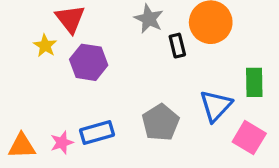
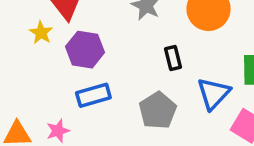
black rectangle: (177, 46) -> (173, 58), moved
blue rectangle: (97, 133) -> (93, 95), moved

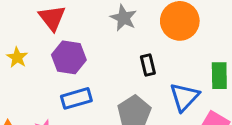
yellow star: (41, 33) -> (17, 57), moved

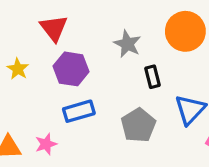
gray star: (124, 18) -> (127, 44), moved

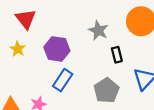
red triangle: (54, 28) -> (26, 19), moved
blue rectangle: (79, 111) -> (63, 80), turned -40

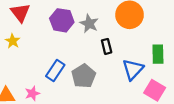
purple hexagon: (57, 49) -> (62, 20), moved
gray pentagon: (106, 90) -> (84, 76), moved

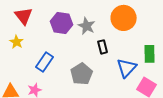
blue rectangle: (55, 71) -> (45, 62), moved

